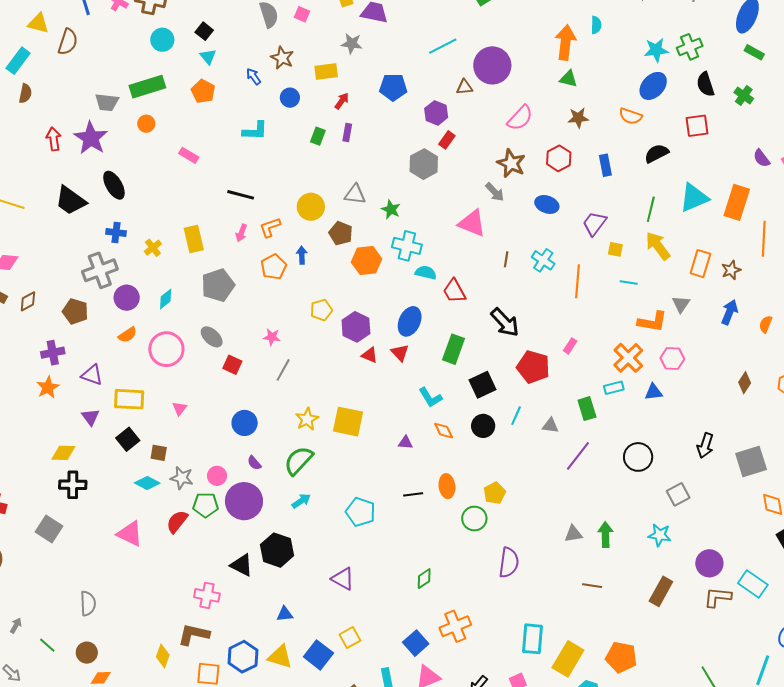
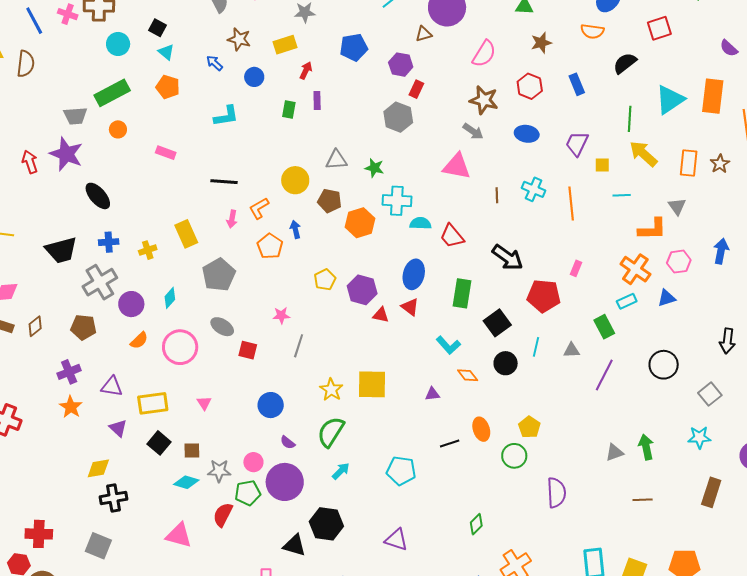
black trapezoid: (71, 201) -> (61, 250), moved, turned -40
yellow cross: (153, 248) -> (148, 250), turned 30
blue arrow: (730, 312) -> (721, 251), moved

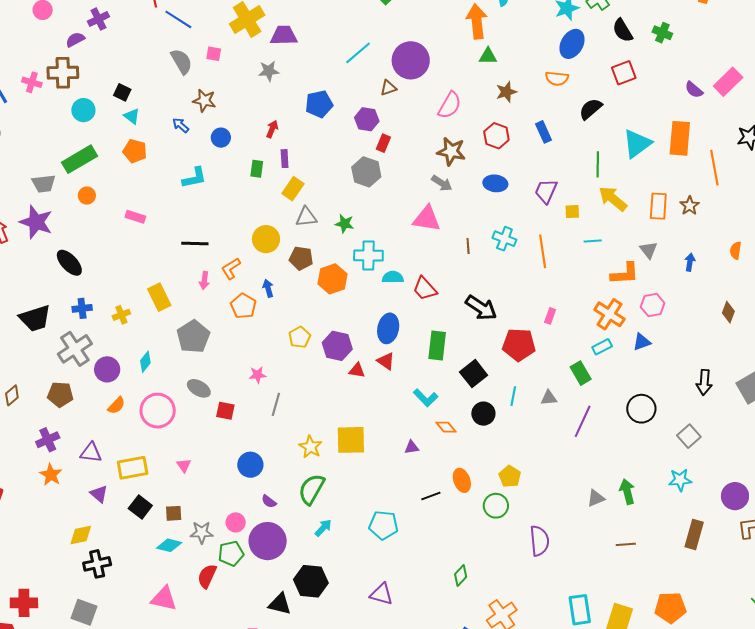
yellow rectangle: (285, 45) -> (293, 189), moved, turned -35
blue arrow: (721, 251) -> (690, 262), moved, size x0.7

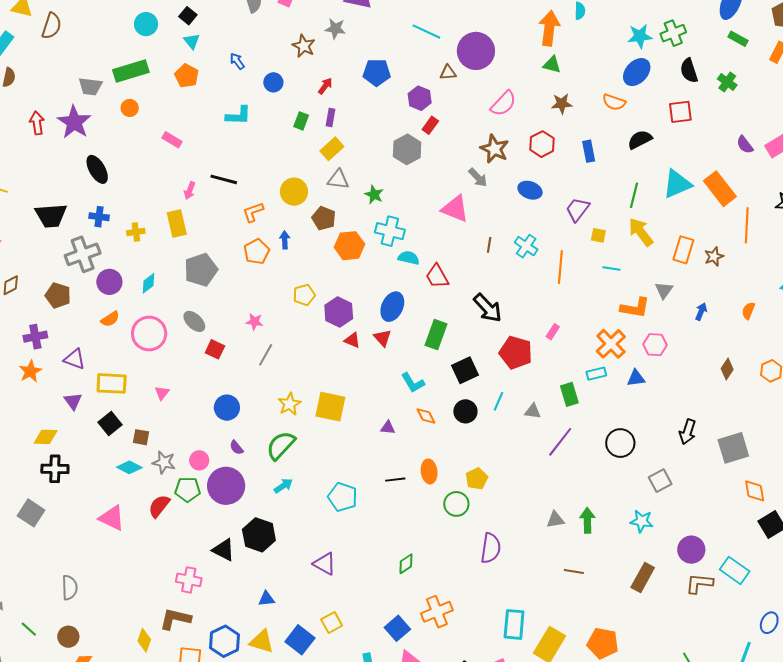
cyan line: (358, 53) -> (426, 32), turned 52
brown star: (204, 101) -> (304, 46), moved
orange rectangle: (680, 138) -> (720, 189), turned -56
pink arrow: (204, 280) -> (190, 191), moved

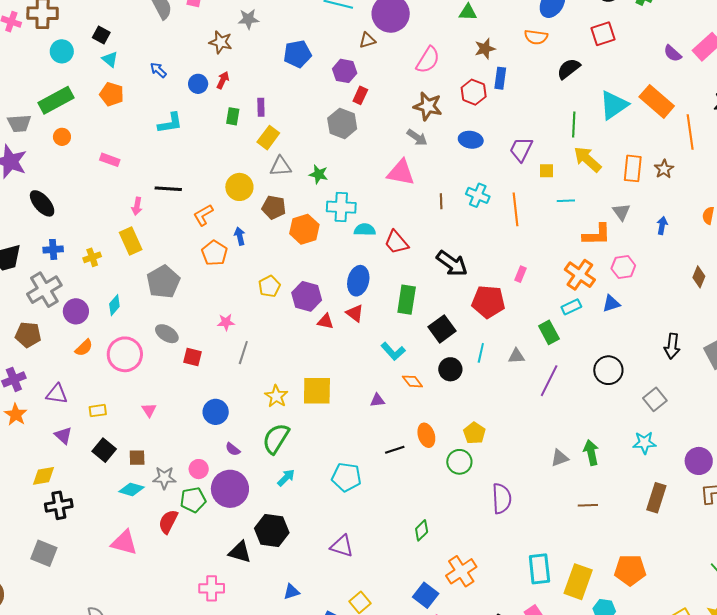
red arrow: (325, 86) -> (223, 80), moved
blue rectangle: (589, 151) -> (500, 78), moved, turned 30
yellow rectangle: (112, 383) -> (98, 411), size x0.6

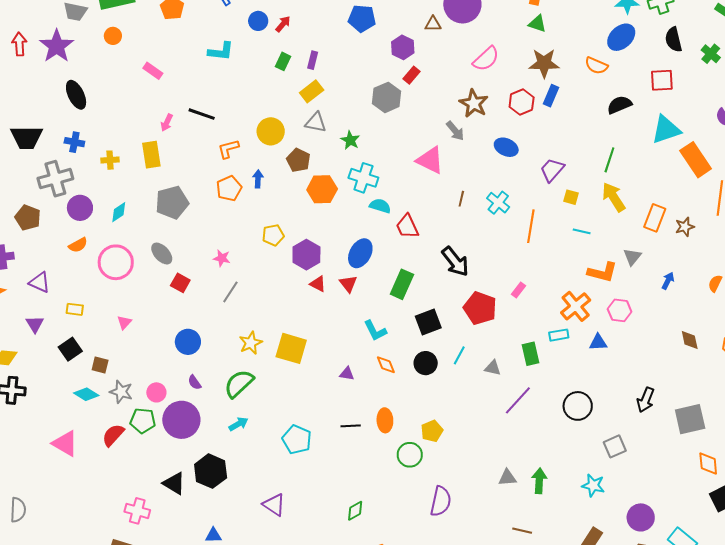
brown star: (485, 49) -> (544, 63), size x1.4
cyan triangle: (614, 105) -> (666, 130), moved
brown diamond: (699, 277) -> (690, 340), turned -50

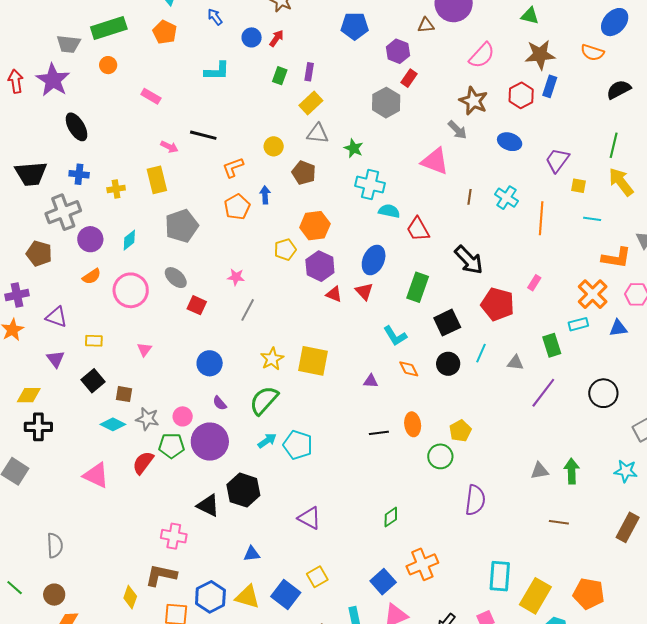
pink arrow: (167, 123) -> (169, 147), turned -84
yellow circle: (271, 131) -> (274, 146), size x0.7
orange hexagon: (322, 189) -> (315, 226), moved
cyan pentagon: (297, 439) -> (298, 445), moved

